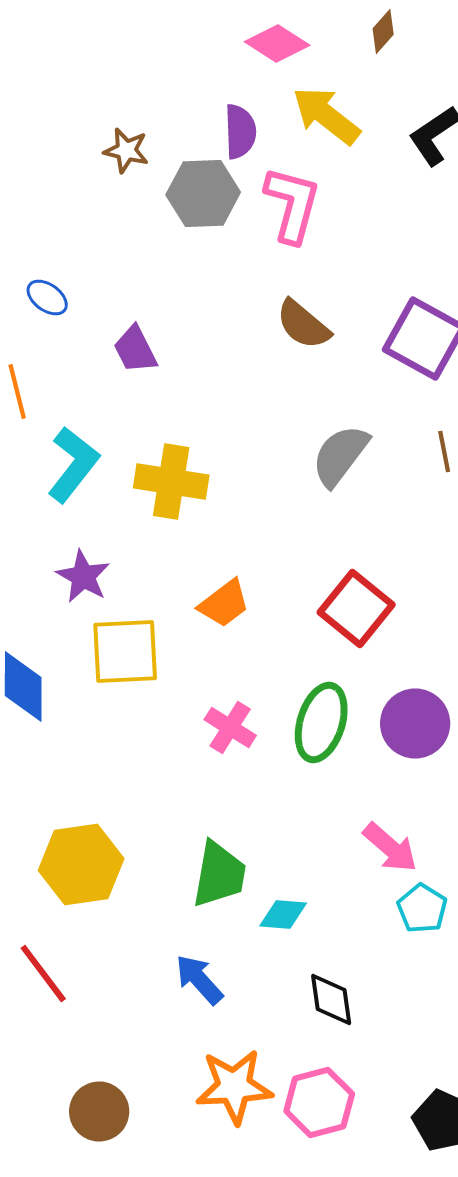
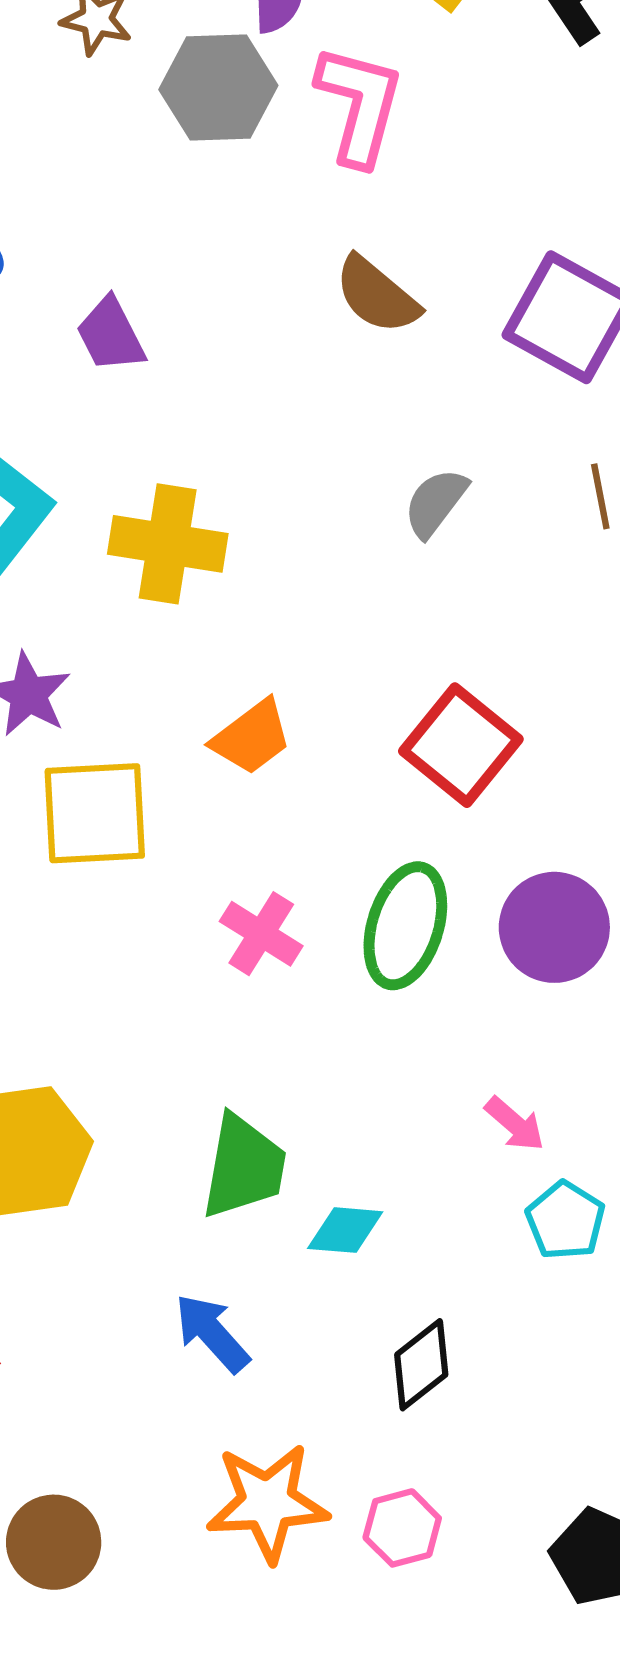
gray semicircle: (340, 456) -> (435, 503), size x0.7
pink arrow: (390, 848) -> (515, 1124), size x0.7
black diamond: (331, 1000) -> (421, 1365), turned 60
pink hexagon: (319, 1102) -> (402, 1528), size x0.7

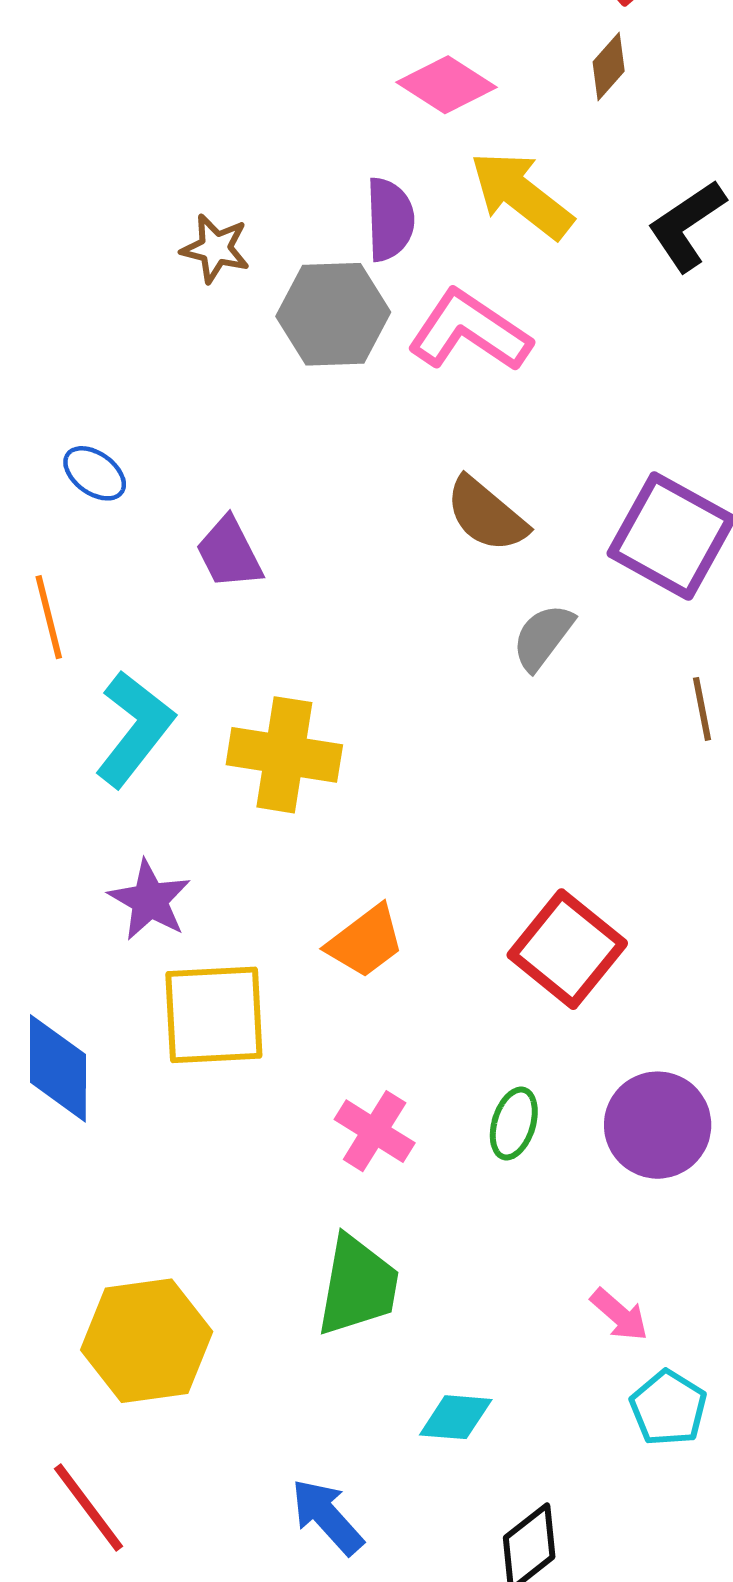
pink L-shape: (359, 105) -> (469, 331), turned -71
gray semicircle: (435, 503) -> (543, 637), moved
green ellipse: (405, 926) -> (514, 1124), size x0.6
green trapezoid: (244, 1167) -> (358, 1286), moved

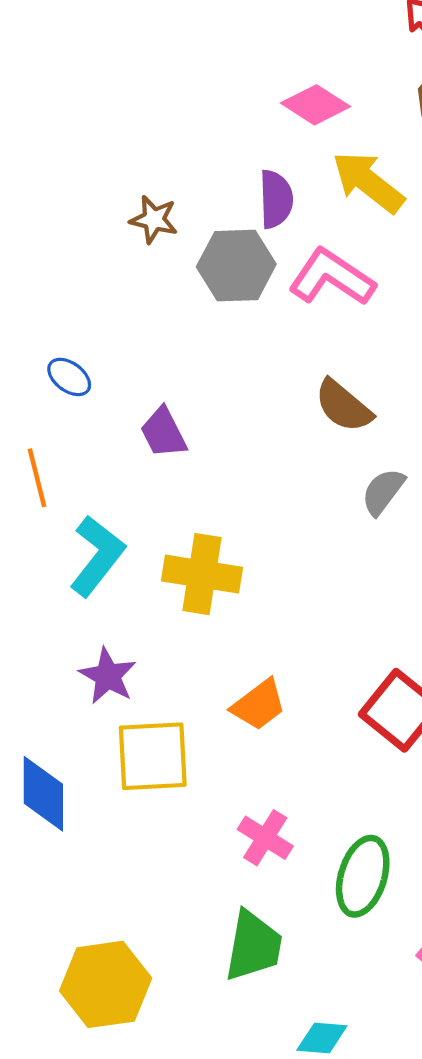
green ellipse: (514, 1124) -> (363, 876), moved, size x1.6

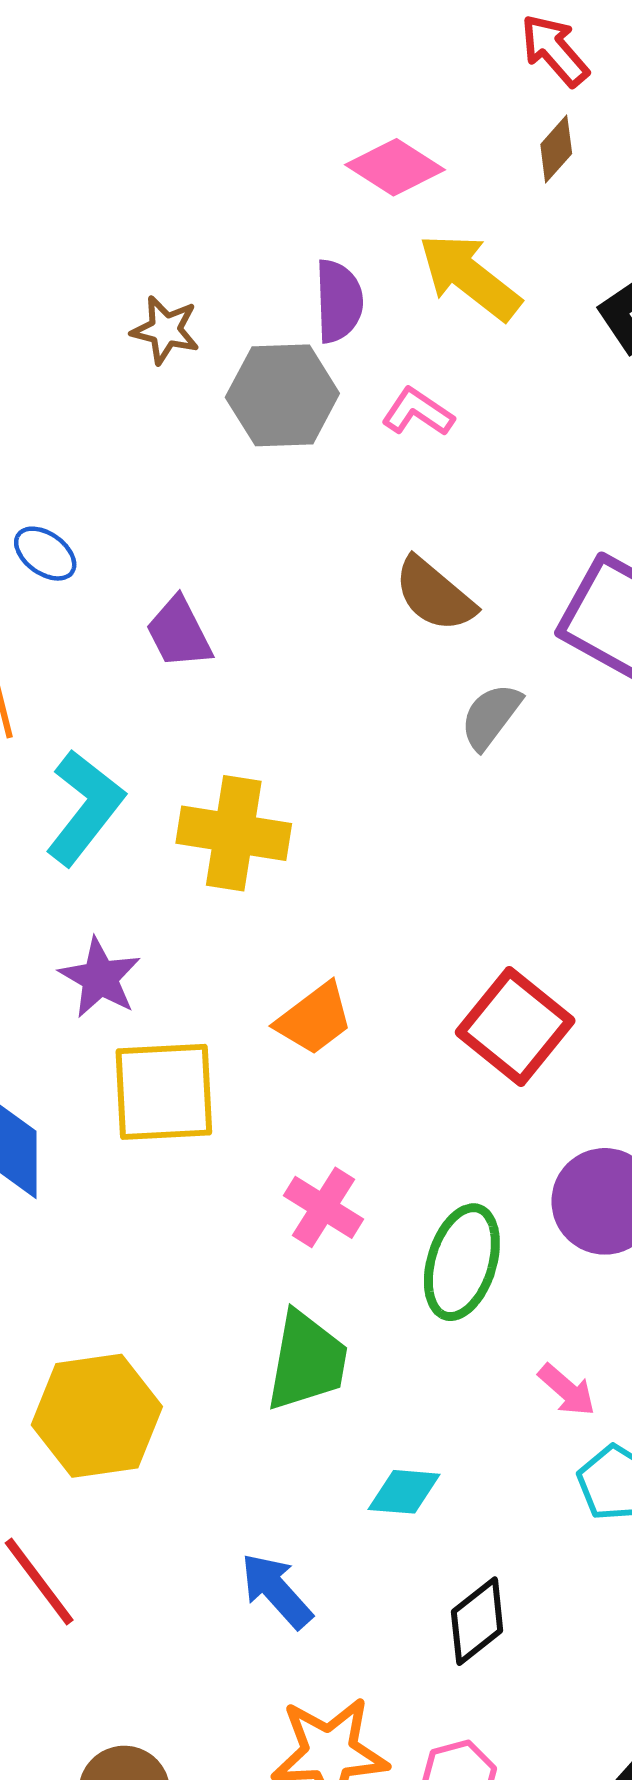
pink L-shape: (332, 277) -> (418, 412), size x0.6

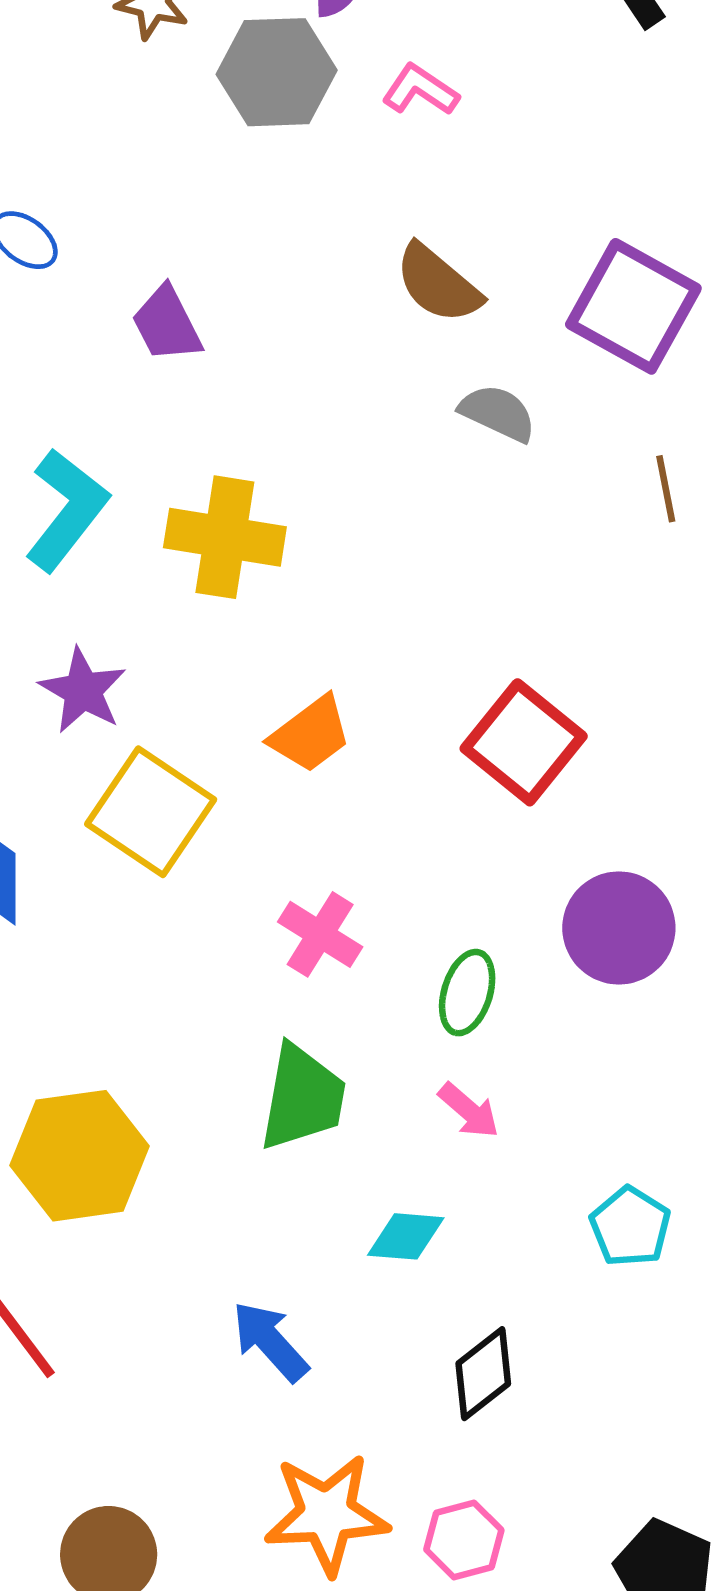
gray semicircle: (491, 716) -> (498, 413), turned 78
yellow square: (164, 1092) -> (151, 812), turned 37
green ellipse: (462, 1262) -> (467, 993), size x0.7
pink arrow: (567, 1390) -> (469, 1110), moved

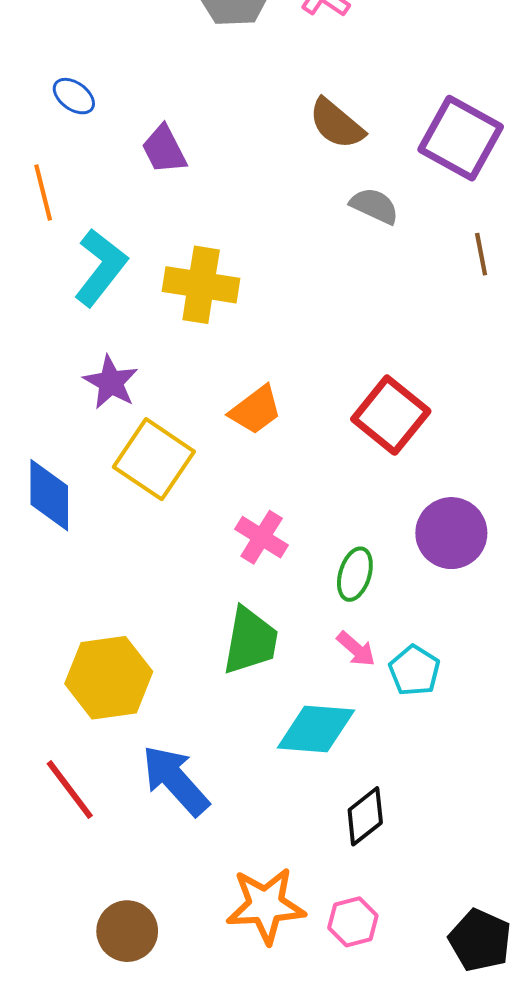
cyan pentagon: (630, 1227) -> (414, 671), moved
cyan diamond: (406, 1236) -> (316, 729), size x1.6
blue arrow: (270, 1341) -> (175, 780), moved, size x1.4

